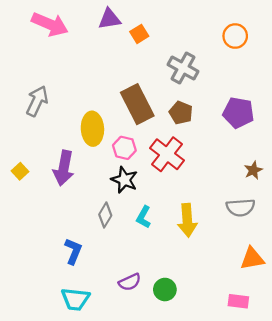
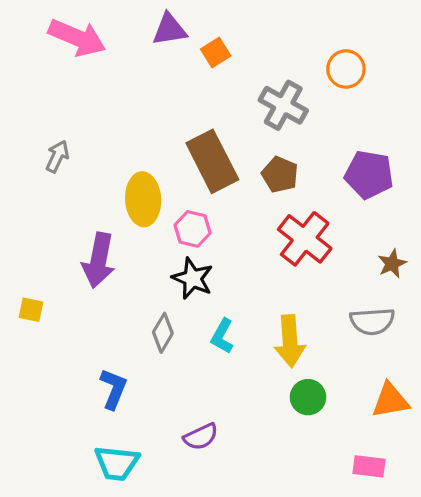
orange circle: (235, 36) -> (346, 69), moved
gray arrow: (37, 101) -> (57, 156), size x0.7
red cross: (167, 154) -> (305, 239), moved
yellow square: (20, 171) -> (31, 310), moved, turned -35
green circle: (165, 290) -> (308, 397), moved

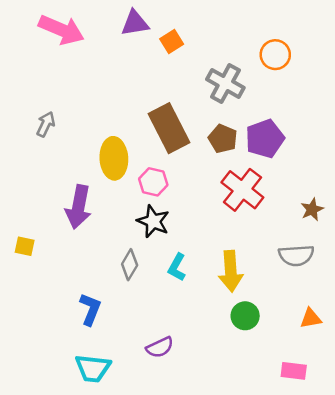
purple pentagon: (369, 175) -> (265, 139), moved, turned -30
orange triangle: (390, 400) -> (311, 318), size x0.7

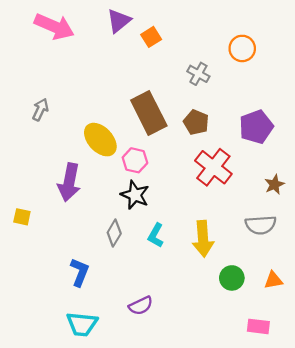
purple triangle: (135, 23) -> (119, 21), turned -30
gray cross: (225, 84) -> (198, 74), size x0.7
purple pentagon: (265, 139) -> (256, 127), moved
yellow ellipse: (114, 158) -> (100, 140), turned -40
green circle: (245, 316) -> (232, 278), moved

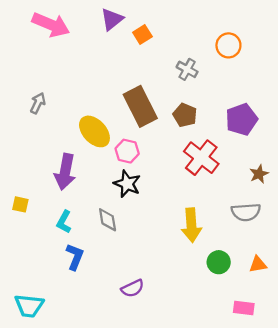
gray diamond: (114, 233) -> (108, 220), turned -40
cyan L-shape: (156, 235) -> (64, 222), moved
cyan trapezoid: (82, 324) -> (29, 306), moved

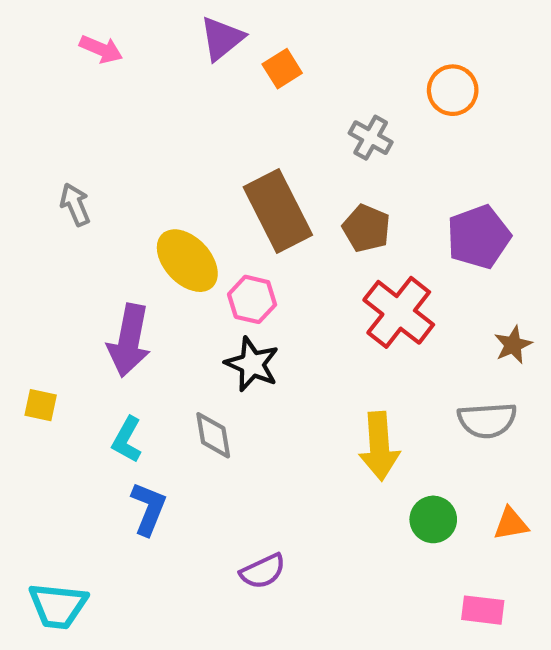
pink arrow: (51, 25) -> (101, 49), size x0.6
gray arrow: (38, 103) -> (75, 205), turned -48

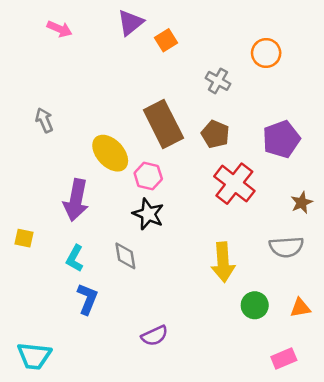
pink rectangle: (483, 610) -> (284, 359), turned -30

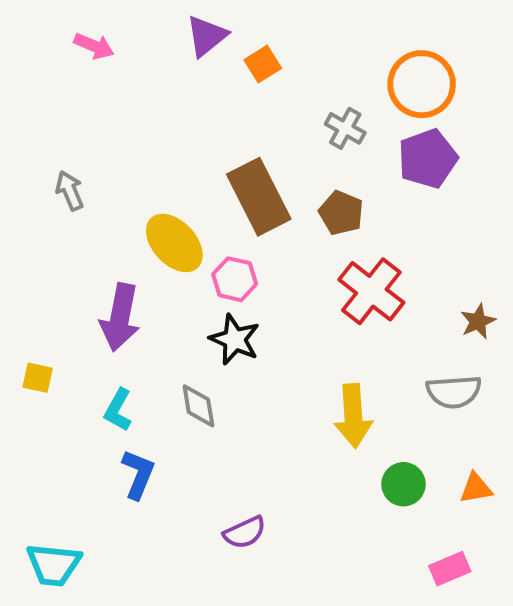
orange circle: (266, 53) -> (422, 84), size x1.4
purple pentagon: (281, 139) -> (428, 159), moved

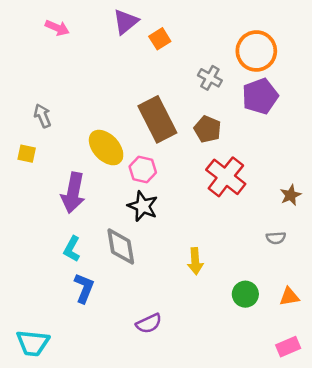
yellow square: (38, 378) -> (27, 154), moved
gray semicircle: (454, 392) -> (276, 238), size x0.6
gray diamond: (198, 406) -> (121, 246), size x1.4
yellow arrow: (353, 416) -> (195, 261), moved, size x0.7
pink rectangle: (450, 569) -> (288, 347), moved

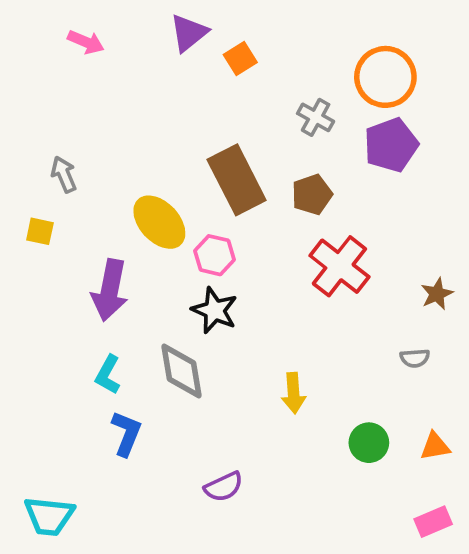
brown pentagon: (207, 129) -> (312, 195), turned 30

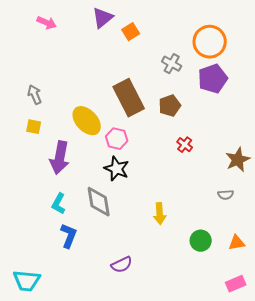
yellow square: (40, 231) -> (34, 127), moved
red cross: (339, 266) -> (185, 145), size x0.5
brown star: (437, 294) -> (238, 160), size x1.4

